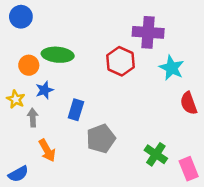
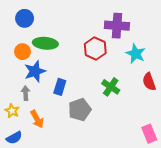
blue circle: (21, 17) -> (25, 18), moved
blue star: (45, 90) -> (35, 71), size x1.5
yellow star: (16, 99) -> (12, 111), moved
green cross: (156, 154) -> (111, 87), moved

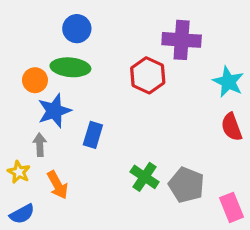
blue circle: (25, 18) -> (77, 29), moved
cyan star: (136, 54) -> (228, 82), moved
green cross: (111, 87) -> (145, 177), moved
gray pentagon: (80, 110) -> (186, 185), moved, turned -30

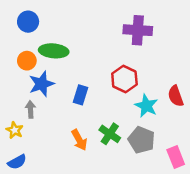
blue circle: (77, 29) -> (28, 22), moved
red hexagon: (148, 75) -> (124, 79), moved
cyan star: (228, 82) -> (146, 106), moved
blue rectangle: (93, 135) -> (81, 95), moved
orange arrow: (58, 185) -> (79, 140), moved

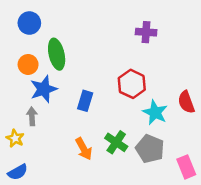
purple cross: (138, 30) -> (146, 32), size x0.7
green ellipse: (54, 51) -> (57, 54), turned 72

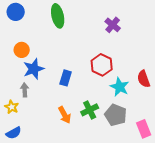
blue circle: (29, 23) -> (16, 12), moved
purple cross: (146, 32) -> (113, 25), turned 35
green ellipse: (57, 54) -> (58, 16), moved
green cross: (116, 142) -> (90, 110), turned 30

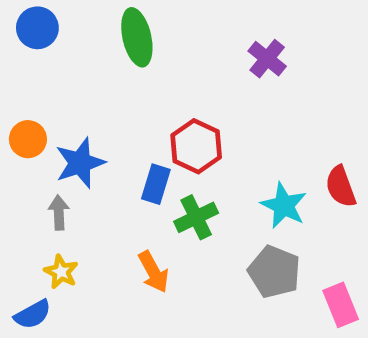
orange circle: (22, 50) -> (28, 139), moved
red hexagon: (102, 65) -> (196, 146), moved
yellow star: (12, 107) -> (61, 272), moved
green cross: (90, 110) -> (196, 217), moved

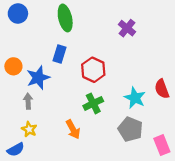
blue rectangle: (156, 184) -> (60, 54), moved

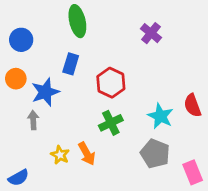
blue circle: (18, 13) -> (21, 40), moved
yellow star: (29, 129) -> (60, 155), moved

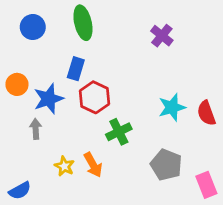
blue circle: (21, 40) -> (33, 27), moved
red hexagon: (111, 83) -> (94, 97), moved
cyan star: (160, 116) -> (172, 107), moved, turned 30

